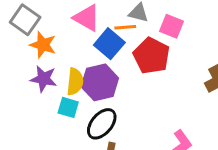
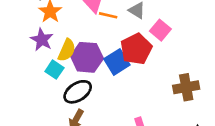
orange line: (125, 27) -> (108, 15), moved
blue square: (109, 44) -> (117, 62), moved

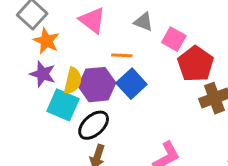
orange line: (108, 15) -> (122, 55), moved
red pentagon: (136, 49) -> (196, 64), moved
cyan square: (54, 70) -> (63, 105), size x1.5

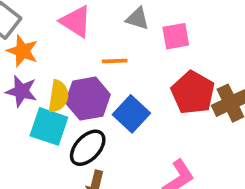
pink square: (174, 39) -> (176, 36), turned -35
red pentagon: (196, 64) -> (193, 93), moved
blue square: (131, 84) -> (131, 114), moved

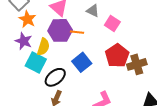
pink square: (176, 36) -> (112, 23), turned 35
purple hexagon: (88, 99) -> (60, 30), moved

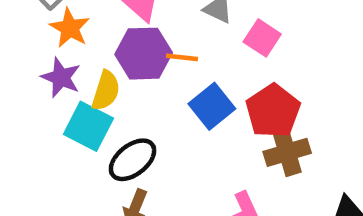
blue square: (82, 62) -> (212, 106), moved
brown cross: (137, 64) -> (287, 152), moved

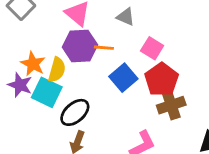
orange star: (70, 28) -> (33, 64), moved
pink square: (262, 38) -> (152, 48), moved
purple star: (61, 77) -> (20, 85), moved

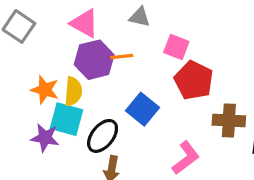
blue square: (123, 78) -> (143, 109), moved
purple star: (20, 85) -> (45, 138), moved
brown cross: (171, 105) -> (229, 121), moved, turned 32

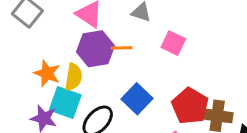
red pentagon: (194, 80) -> (190, 106), moved

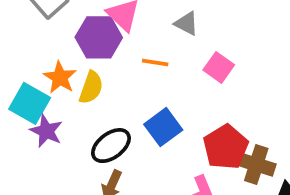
purple hexagon: (95, 49) -> (99, 37), moved
cyan square: (65, 102) -> (30, 103), moved

